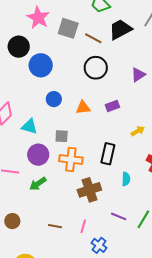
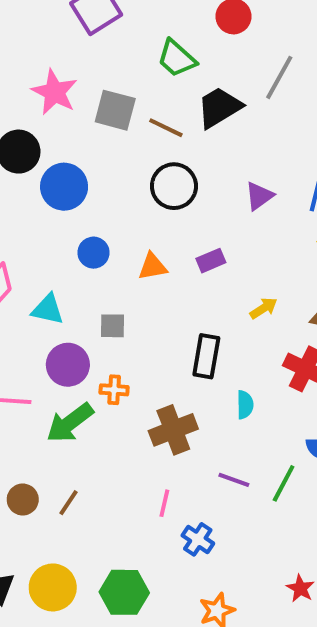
orange cross: (71, 159) -> (114, 390), moved, size x0.6
green arrow: (38, 184) -> (70, 423), size x1.4
brown line: (55, 226) -> (68, 503), moved, turned -64

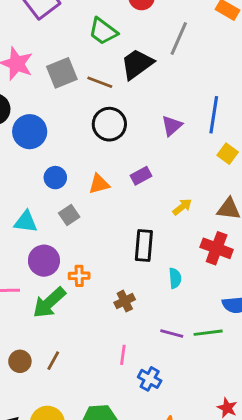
gray square: (115, 110) -> (62, 73), turned -32
gray square: (112, 326) -> (69, 215), moved, turned -30
brown cross: (173, 430) -> (125, 301), size x0.6
green line: (284, 483) -> (208, 333), turned 60

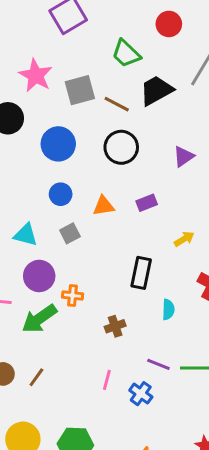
blue circle: (30, 132) -> (58, 144), moved
blue cross: (150, 379) -> (141, 394), moved

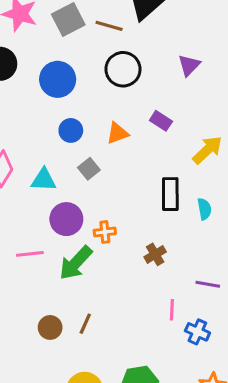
purple rectangle: (147, 203) -> (161, 121), turned 66
yellow arrow: (184, 239) -> (207, 150), size x1.5
cyan semicircle: (168, 309) -> (204, 209), moved
pink line: (107, 380) -> (172, 310), moved
blue cross: (141, 394) -> (197, 332), moved

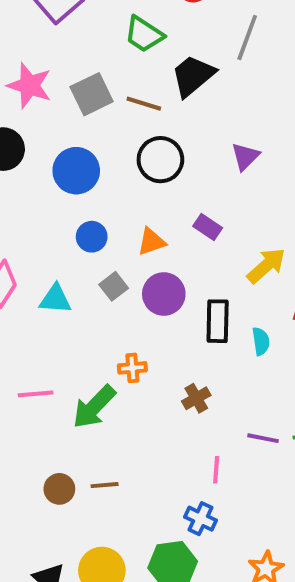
purple circle: (66, 219) -> (164, 294), moved
brown line: (85, 324) -> (105, 485), turned 60
blue cross: (197, 332) -> (200, 519), moved

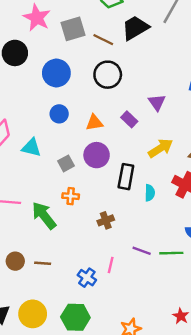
purple triangle: (245, 156) -> (157, 102), moved, turned -30
gray square: (114, 286) -> (66, 163), moved
green arrow: (94, 407) -> (44, 216), turned 88
blue cross: (200, 519) -> (87, 278), moved

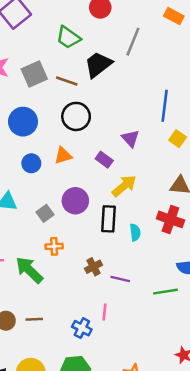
orange triangle: (94, 123) -> (63, 156), moved
yellow arrow: (160, 148) -> (124, 186), moved
purple line: (142, 251) -> (120, 279), moved

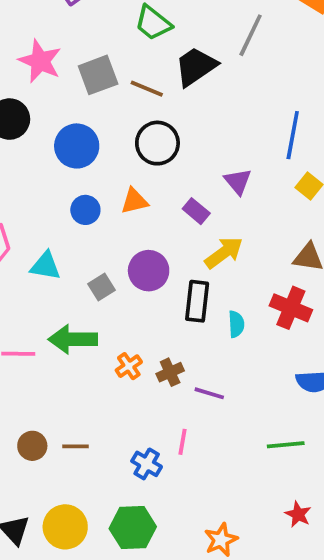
orange cross: (54, 246) -> (129, 366), moved, turned -35
green arrow: (29, 270) -> (73, 339), moved, turned -48
green line: (165, 292) -> (286, 445), moved

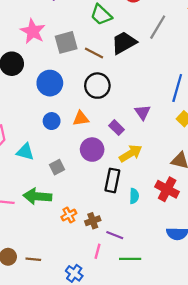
purple circle: (149, 271) -> (92, 150), moved
pink line: (182, 442) -> (98, 251), moved
green line: (286, 445) -> (130, 259), moved

